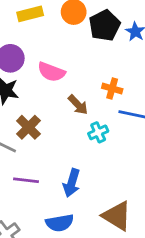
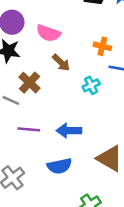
brown arrow: (78, 105) -> (61, 63), moved
blue arrow: (72, 183) -> (69, 131), turned 75

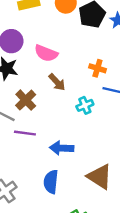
purple line: (29, 129) -> (25, 133), moved
blue semicircle: (59, 166) -> (51, 182), turned 105

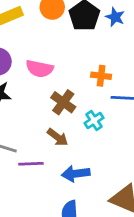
brown arrow: (57, 82) -> (58, 137), moved
brown cross: (26, 100) -> (63, 102), moved

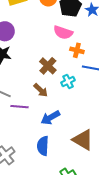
pink semicircle: (40, 69) -> (63, 32), moved
blue arrow: (76, 174) -> (50, 118), turned -30

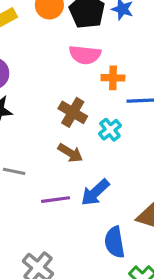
purple line: (20, 107) -> (56, 200), moved
blue semicircle: (43, 146) -> (115, 242), moved

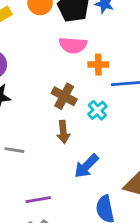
brown arrow: (70, 153) -> (63, 132), turned 55
purple line: (56, 200) -> (38, 200), moved

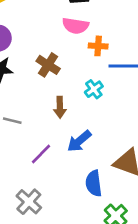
brown cross: (64, 96) -> (48, 65), moved
purple line: (38, 200) -> (41, 154), moved, turned -40

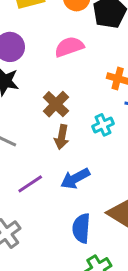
pink semicircle: (75, 26) -> (69, 47), moved, turned 140
brown cross: (48, 65) -> (56, 104), moved

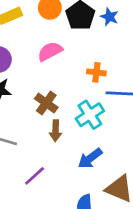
cyan cross: (103, 125) -> (90, 115), size x1.5
blue arrow: (75, 179) -> (90, 158), moved

